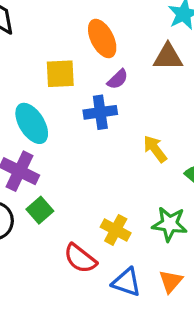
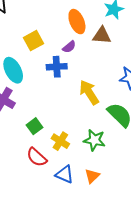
orange ellipse: (102, 39) -> (77, 22), moved
yellow square: (60, 74) -> (33, 41), turned -30
yellow arrow: (155, 149) -> (89, 92), size x1.4
green square: (40, 210) -> (34, 126), moved

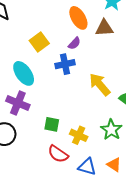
green square: (34, 126) -> (52, 124), turned -35
green star: (94, 140) -> (111, 130), turned 30
orange triangle: (92, 176) -> (114, 165), turned -35

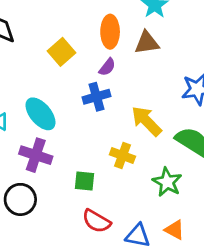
orange ellipse: (78, 18) -> (110, 32), turned 35
yellow square: (39, 42) -> (62, 52), moved
yellow cross: (79, 135) -> (122, 156), moved

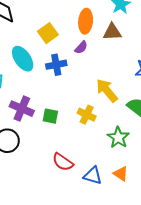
blue cross: (96, 97) -> (56, 65), moved
cyan ellipse: (40, 114) -> (23, 59), moved
green square: (85, 181) -> (50, 116), moved

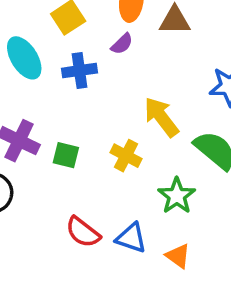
blue triangle: (93, 176) -> (131, 238), moved

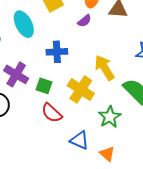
blue cross: (80, 71) -> (57, 52), moved
yellow cross: (126, 156) -> (81, 89), size x1.4
red semicircle: (83, 232) -> (52, 113), moved

